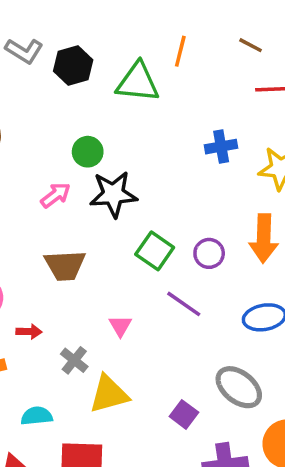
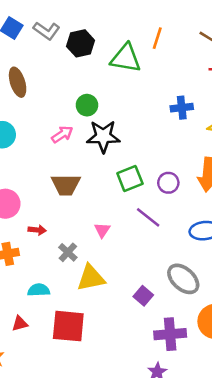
green square: (155, 251) -> (130, 178), turned 30

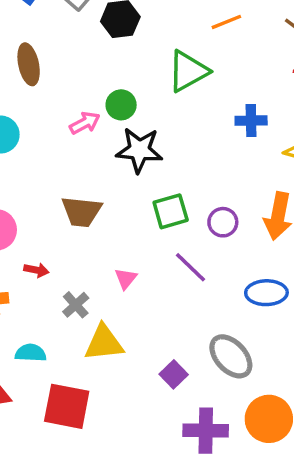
orange line: (157, 38) -> (226, 22), turned 45
green triangle: (126, 58) -> (188, 71), moved, turned -44
pink arrow: (62, 134) -> (85, 123), moved

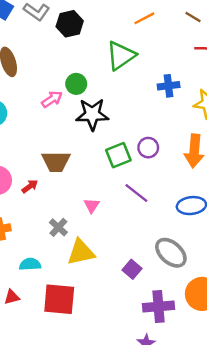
purple circle: (223, 222) -> (148, 148), moved
red arrow: (36, 270) -> (30, 186), moved, turned -42

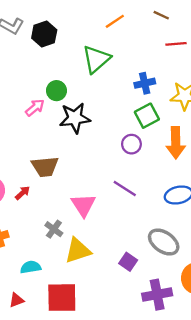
green square: (118, 155) -> (147, 116), moved
pink triangle: (92, 206) -> (83, 205), size x1.6

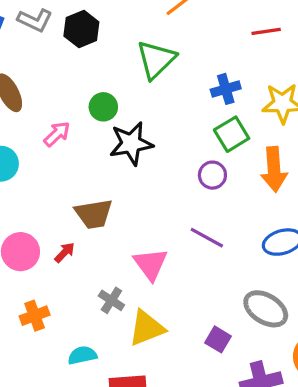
pink arrow: (35, 108) -> (57, 134), moved

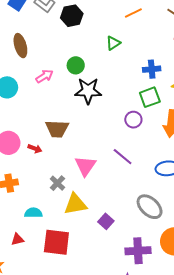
green triangle: (156, 60) -> (113, 43), size x0.6
red arrow: (65, 252) -> (35, 149), turned 56
purple square: (218, 339) -> (106, 221), moved

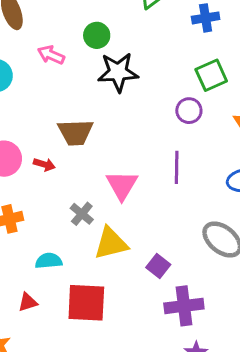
blue cross: (152, 69) -> (206, 18), moved
pink arrow: (44, 76) -> (51, 55), turned -120
purple line: (123, 157) -> (177, 167), turned 55
purple cross: (138, 251) -> (184, 306), moved

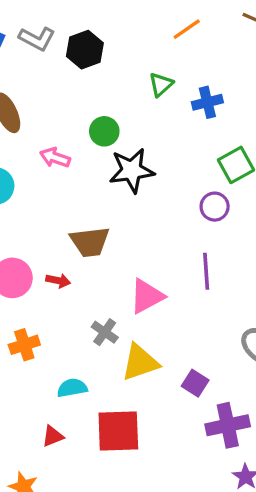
blue cross: (206, 18) -> (207, 102), moved
pink triangle: (122, 185) -> (147, 296), turned 36

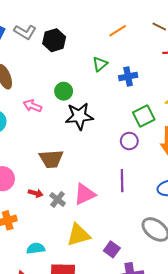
red arrow: (58, 281) -> (36, 193), moved
gray cross: (105, 332) -> (58, 199), moved

